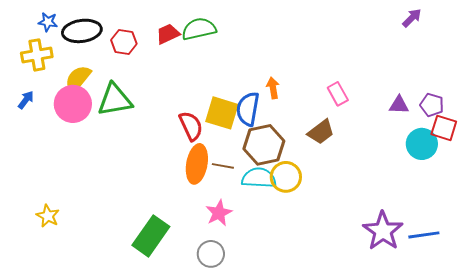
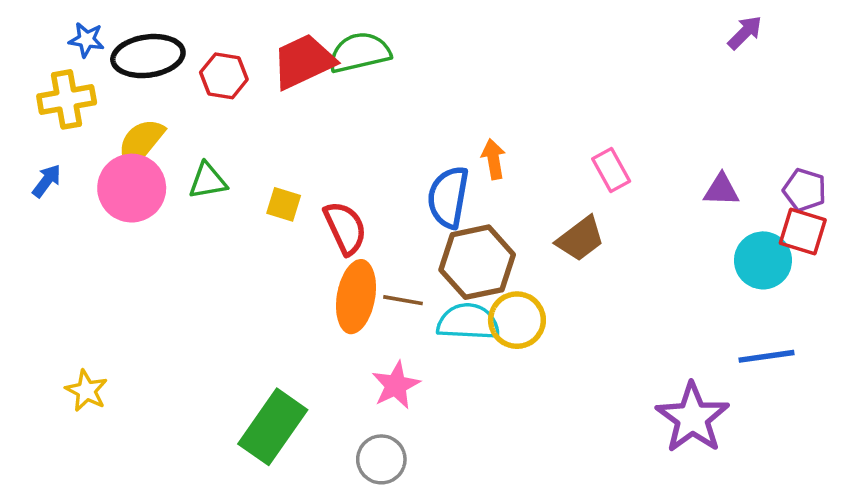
red trapezoid: (168, 34) -> (304, 61), size x1.5
green triangle: (115, 100) -> (208, 181), size x0.6
purple pentagon: (432, 105) -> (805, 190), moved
yellow square: (222, 113) -> (284, 204), moved, size x0.6
blue line: (424, 235) -> (767, 356), moved

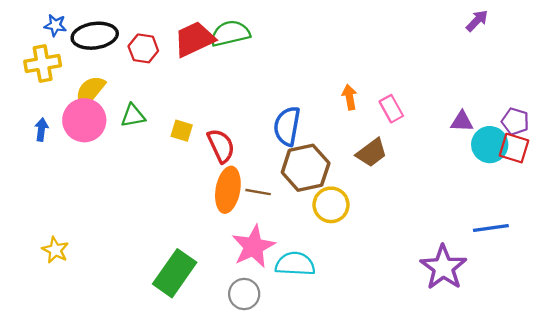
orange arrow: (493, 159) -> (350, 97), moved
blue arrow: (47, 181) -> (41, 130), moved, turned -30
cyan circle: (763, 260) -> (490, 145), moved
cyan semicircle: (468, 322) -> (295, 264), moved
pink star: (396, 385) -> (253, 247), size x1.4

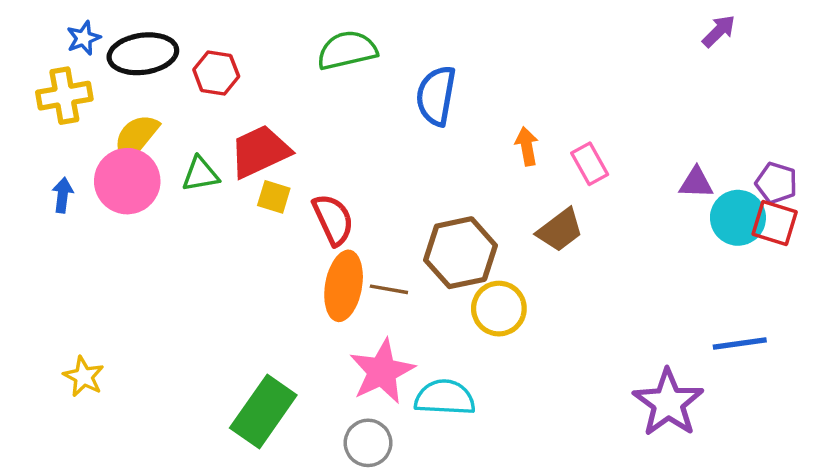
blue star: (55, 25) -> (84, 38), turned -30
red trapezoid: (194, 39) -> (260, 151), moved
blue semicircle: (287, 126) -> (436, 96), moved

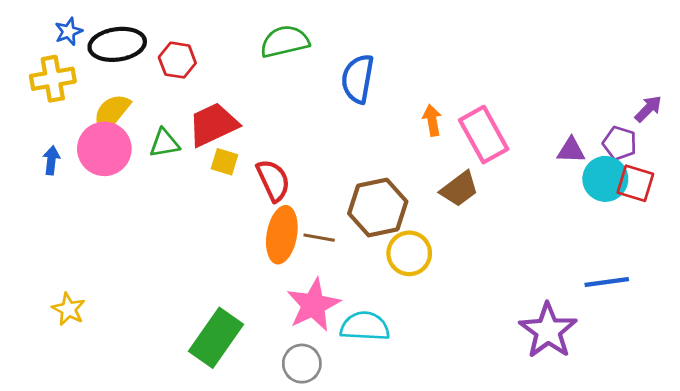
purple arrow: (719, 31) -> (648, 109), moved
pink rectangle: (590, 164) -> (484, 135), size x1.6
purple pentagon: (776, 183) -> (620, 143), moved

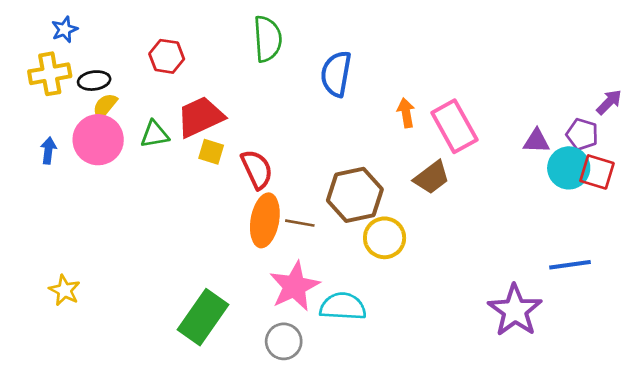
green semicircle: (285, 42) -> (268, 39), turned 99
black ellipse: (117, 44) -> (94, 81), moved, size x0.6
yellow semicircle: (111, 113) -> (105, 106), size x0.7

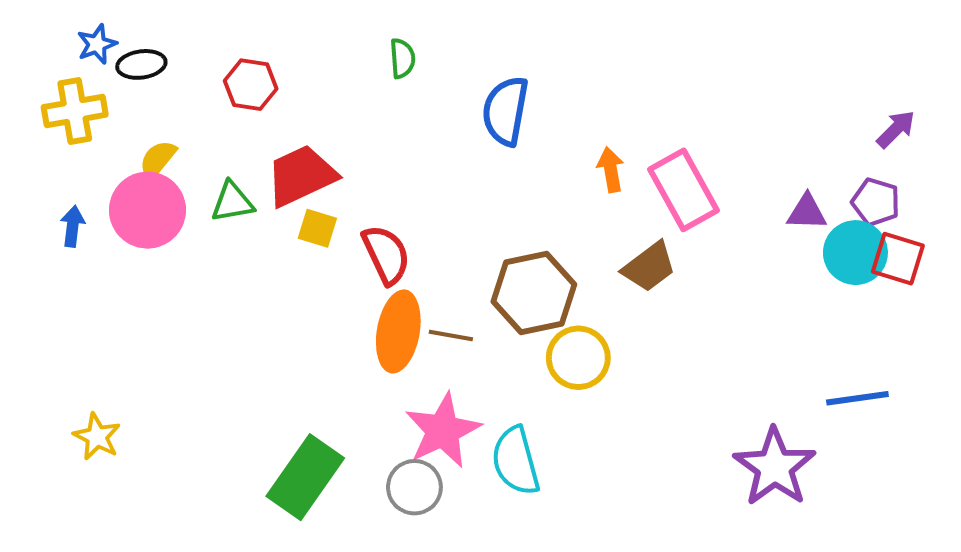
green semicircle: (268, 39) -> (402, 58), size x0.6
black ellipse: (94, 81) -> (141, 64), moved
purple arrow: (609, 102) -> (896, 129), moved
cyan semicircle: (343, 306) -> (516, 461), turned -108
gray circle: (284, 341) -> (414, 487), moved

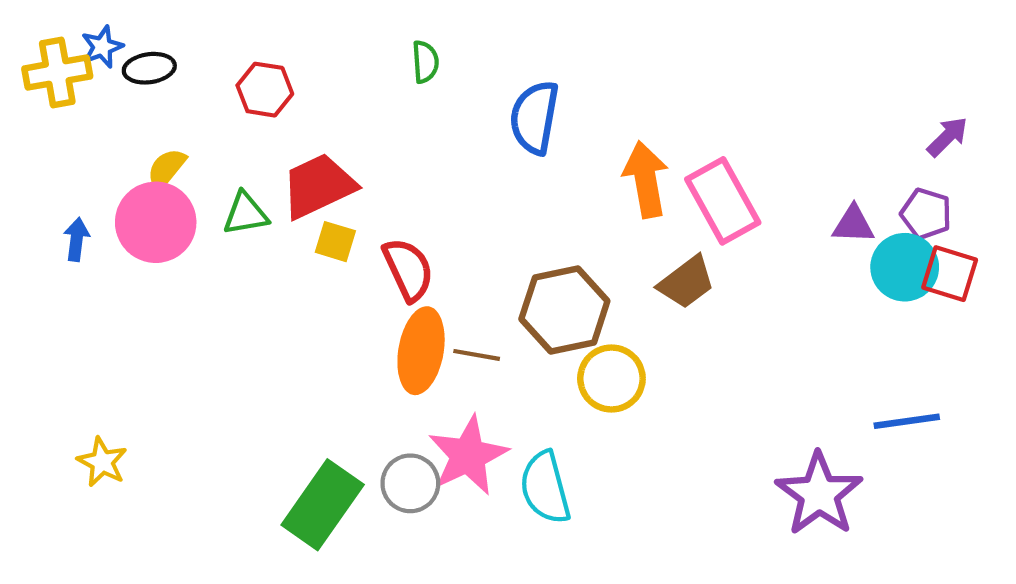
yellow cross: (75, 111) -> (57, 72), moved
orange arrow: (611, 170) -> (646, 179), size x1.6
gray circle: (414, 487) -> (410, 483), moved

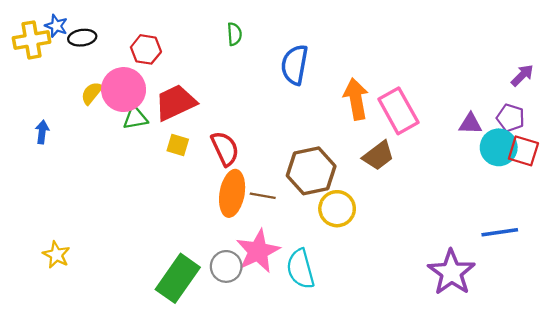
blue star: (102, 47) -> (56, 26), turned -30
pink circle: (156, 222) -> (124, 90), moved
yellow square: (335, 242) -> (178, 145), moved

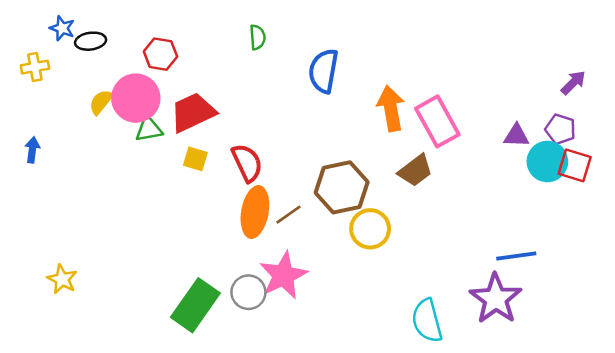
yellow cross: (32, 40) -> (35, 67), moved, size x0.7
blue arrow: (42, 132) -> (32, 150), moved
brown line: (263, 196) -> (289, 215), turned -45
blue line: (500, 232) -> (516, 256), moved
cyan semicircle: (300, 269) -> (427, 321), moved

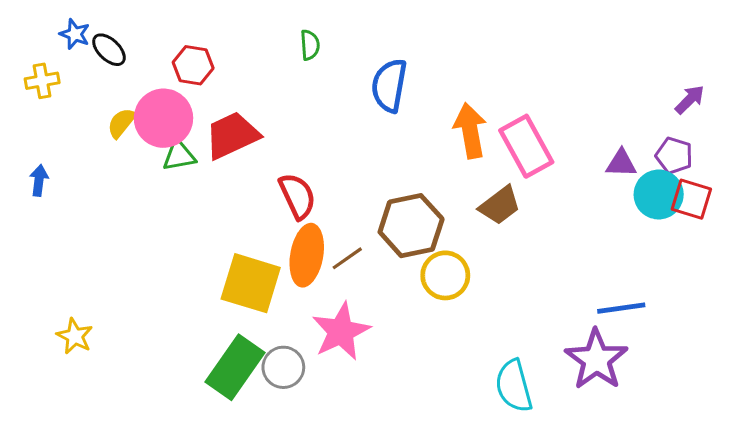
black ellipse: (91, 41) -> (109, 50), turned 52
yellow square: (195, 159) -> (251, 283), moved, size x2.0
gray circle: (248, 292) -> (283, 367), moved

